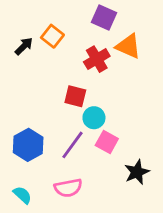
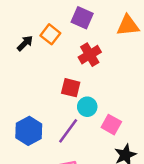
purple square: (104, 18) -> (82, 18), moved
orange triangle: (128, 46) -> (128, 25), moved, turned -30
pink square: (107, 142) -> (111, 125), moved

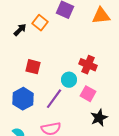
red cross: (90, 55) -> (88, 65), moved, turned -36
red square: (71, 88) -> (33, 67), moved

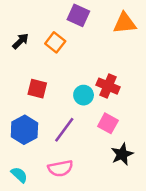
orange square: (40, 23) -> (55, 42), moved
cyan circle: (69, 80) -> (84, 95), moved

